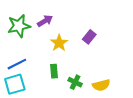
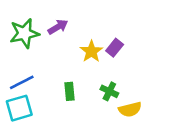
yellow star: (59, 43) -> (91, 51), moved
green cross: (75, 82) -> (109, 91), moved

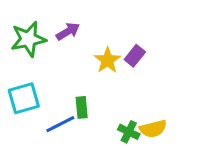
blue line: (22, 82) -> (60, 124), moved
green cross: (109, 91) -> (129, 132), moved
cyan square: (19, 108) -> (24, 98), moved

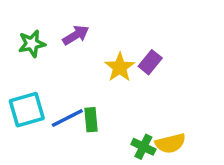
green star: (28, 39) -> (32, 44), size x0.7
blue line: (60, 124) -> (67, 118), moved

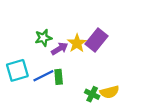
purple arrow: (76, 35) -> (60, 49), moved
green star: (32, 44) -> (43, 38), moved
purple rectangle: (150, 62) -> (96, 40), size x1.5

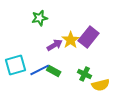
green star: (43, 38) -> (40, 18), moved
green rectangle: (59, 77) -> (54, 71), turned -56
green cross: (92, 94) -> (85, 74), moved

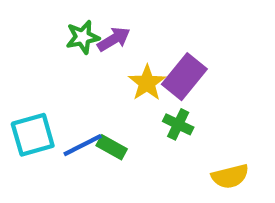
purple arrow: (55, 45) -> (114, 39), moved
green cross: (85, 74) -> (178, 124), moved
yellow semicircle: (101, 85) -> (230, 176), moved

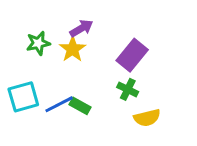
green star: (83, 37) -> (38, 43), moved
yellow star: (147, 83) -> (73, 49), moved
yellow semicircle: (230, 176) -> (147, 118), moved

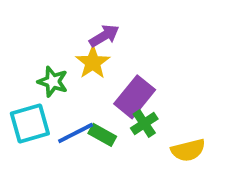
green star: (38, 43) -> (53, 82), moved, turned 30
purple rectangle: (132, 55) -> (135, 97), moved
green cross: (128, 89) -> (144, 124), moved, turned 30

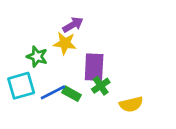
yellow star: (93, 62) -> (65, 43), turned -30
purple rectangle: (135, 97) -> (94, 67), turned -36

